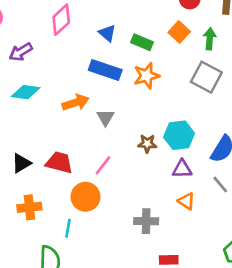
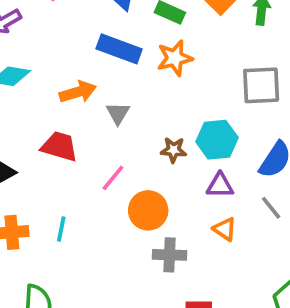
gray square: (206, 77) -> (261, 85), moved, turned -32
red trapezoid: (59, 162) -> (59, 146), moved
orange circle: (85, 197) -> (148, 210), moved
cyan line: (68, 228) -> (61, 229), moved

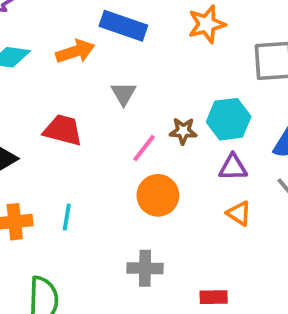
orange star: (175, 58) -> (207, 24), moved
orange arrow: (78, 92) -> (75, 51), moved
pink line: (113, 178) -> (144, 148), moved
gray cross: (169, 255) -> (145, 268), moved

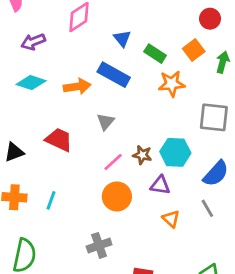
purple triangle: (233, 167) -> (160, 185), moved
gray cross: (145, 268) -> (99, 245), turned -30

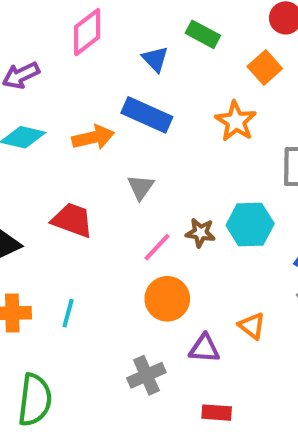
green rectangle: (155, 54) -> (203, 34), moved
orange star: (172, 84) -> (236, 121), turned -30
purple triangle: (160, 185) -> (204, 348), moved

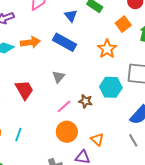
orange arrow: (93, 137) -> (30, 42), moved
red trapezoid: (72, 220) -> (24, 90), turned 35
cyan hexagon: (250, 225) -> (111, 87), moved
orange triangle: (252, 326) -> (97, 139), moved

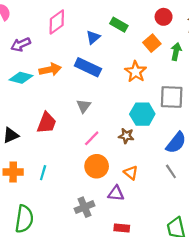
blue triangle: (71, 16) -> (93, 37), turned 32
red trapezoid: (24, 90) -> (47, 123), turned 55
brown star: (85, 101) -> (126, 136), moved

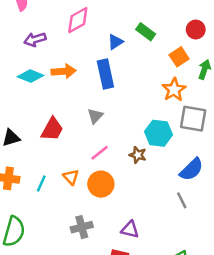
blue rectangle: (88, 67) -> (105, 74), turned 45
orange star: (136, 72) -> (174, 90), moved
orange triangle: (131, 173) -> (71, 177), moved
purple triangle: (116, 193) -> (130, 230), moved

